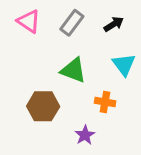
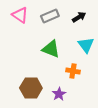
gray rectangle: (72, 23) -> (50, 16), turned 30
brown hexagon: (43, 106) -> (31, 88), moved

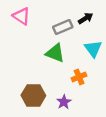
gray rectangle: (50, 16) -> (63, 27), moved
orange cross: (73, 71) -> (79, 77), turned -32

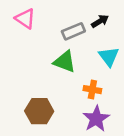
orange cross: (79, 77) -> (92, 90), turned 32
purple star: (64, 102) -> (96, 119), moved, size x1.5

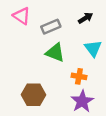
gray rectangle: (73, 31) -> (51, 27), moved

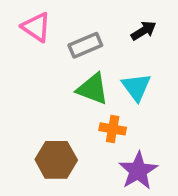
cyan triangle: (93, 48) -> (136, 87), moved
orange cross: (79, 76) -> (113, 129), moved

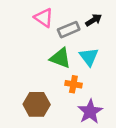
pink triangle: (36, 27) -> (44, 18), moved
gray rectangle: (85, 45) -> (69, 30), moved

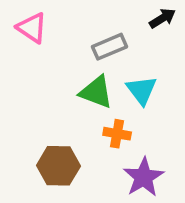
pink triangle: (44, 18) -> (32, 28), moved
black arrow: (94, 20) -> (162, 18), moved

